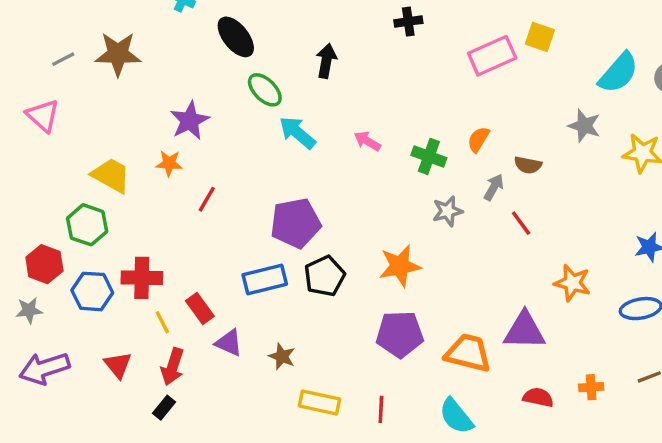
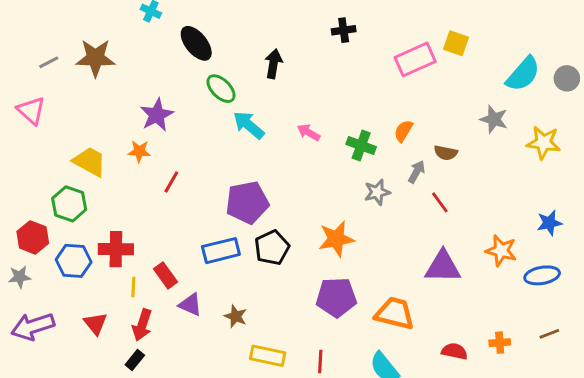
orange star: (572, 283) -> (501, 251), moved
yellow line: (162, 322) -> (133, 287), turned 30
purple triangle: (525, 331) -> (443, 267), moved

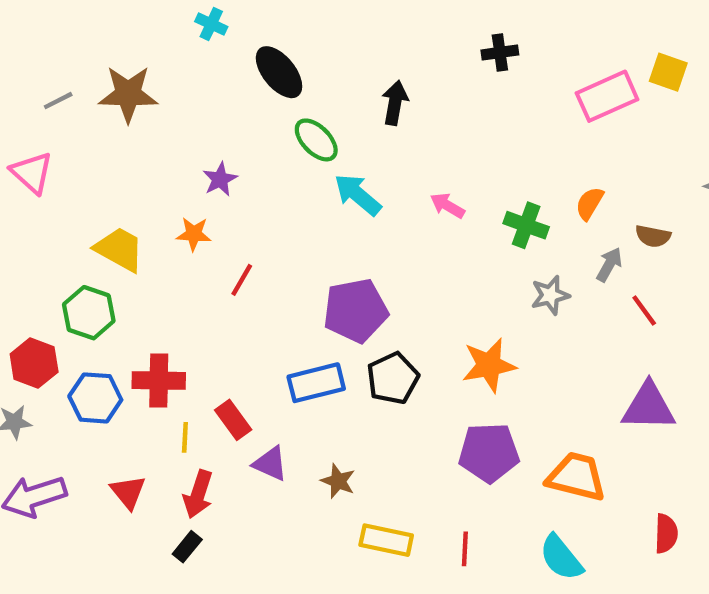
purple star: (157, 115) -> (220, 179), size x0.7
red semicircle: (454, 351) -> (666, 534), turned 80

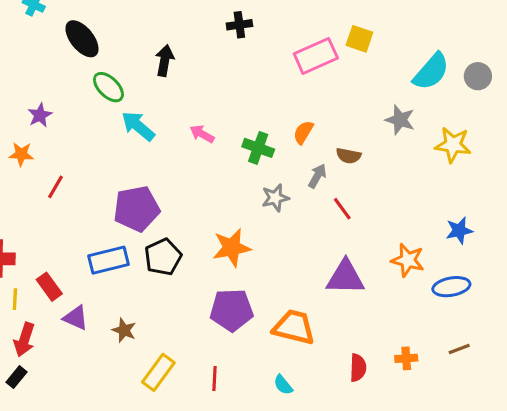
yellow rectangle: (386, 540) -> (158, 372), turned -66
cyan semicircle: (561, 558) -> (283, 385), size x0.6

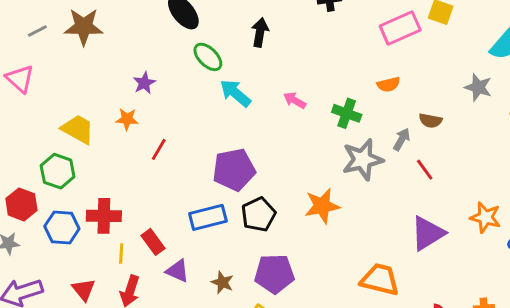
orange semicircle: (303, 132) -> (389, 84), moved, turned -135
gray star: (275, 198) -> (363, 160), size x1.6
purple triangle: (345, 277) -> (428, 233), turned -33
purple pentagon: (232, 310) -> (274, 274), moved

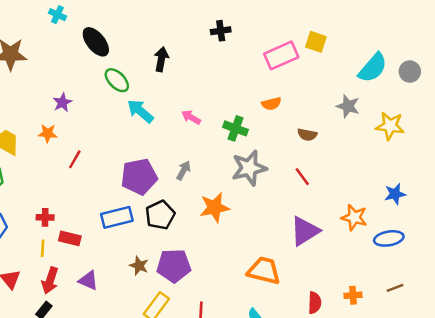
gray arrow: (402, 139) -> (184, 170), moved
red cross: (104, 216) -> (45, 217), moved, size x0.6
red rectangle: (153, 242) -> (70, 238), turned -40
purple triangle: (178, 271) -> (88, 280), moved
brown star: (222, 282) -> (139, 266), moved

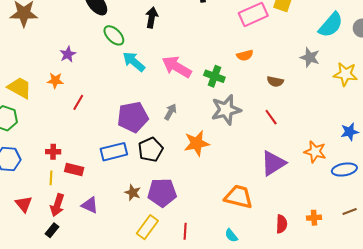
pink arrow: (191, 117) -> (177, 67), size x1.8

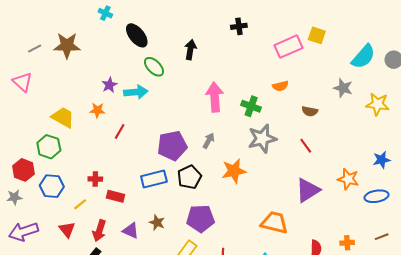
cyan arrow: (134, 62) -> (136, 92), moved, turned 135
pink arrow: (177, 67) -> (215, 97), turned 56
yellow line: (51, 178) -> (80, 204), moved, turned 48
brown star: (133, 193) -> (157, 223), moved

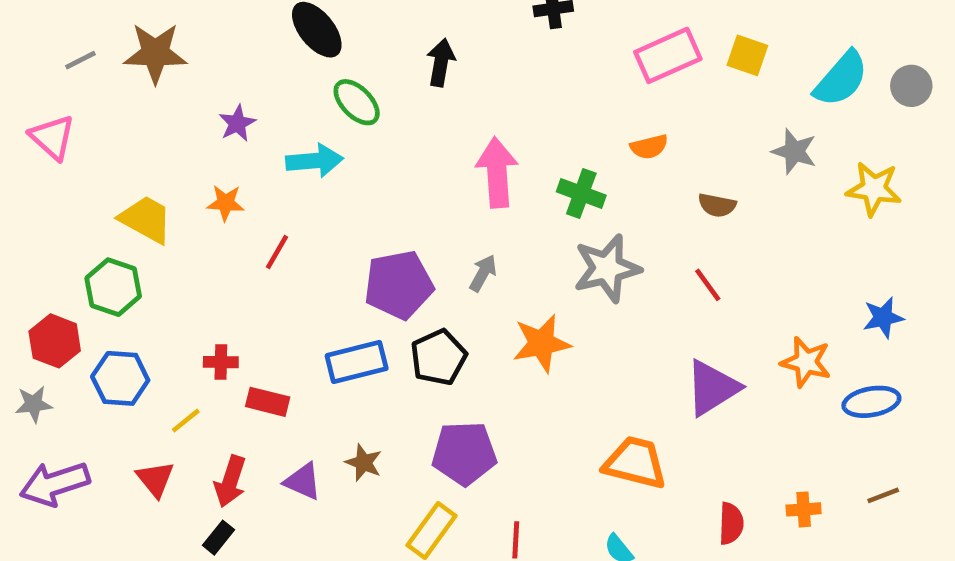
yellow square: (317, 35) -> (747, 55), moved
purple star: (109, 85) -> (237, 123), moved

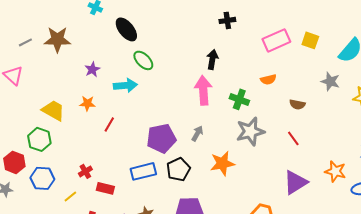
black arrow: (441, 62) -> (212, 59), moved
red cross: (221, 362) -> (85, 171), turned -32

